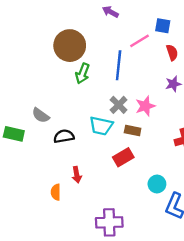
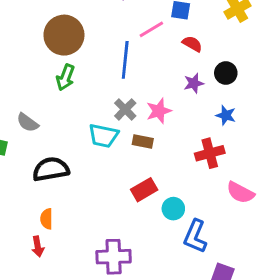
red semicircle: (172, 53) -> (192, 44), turned -42
green arrow: (82, 73) -> (65, 77), moved
black semicircle: (64, 136) -> (51, 169), moved, size x1.4
red rectangle: (123, 157) -> (144, 190), moved
red arrow: (77, 175) -> (38, 247), moved

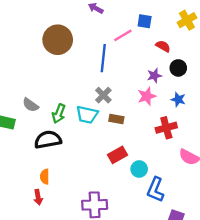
red semicircle: (192, 44) -> (163, 46), moved
green arrow: (65, 77) -> (59, 114), moved
pink star: (159, 111) -> (147, 96), moved

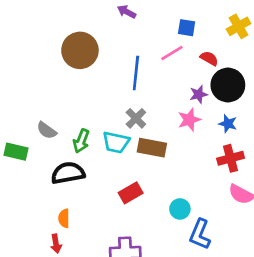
pink line: (123, 35) -> (172, 53), moved
black circle: (178, 68) -> (228, 85), size x1.6
brown rectangle: (116, 119) -> (152, 148), size x1.5
red cross: (166, 128) -> (231, 158), moved
red rectangle: (117, 155) -> (131, 193), moved

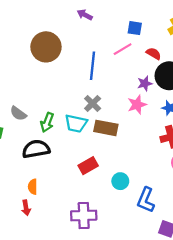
cyan circle: (180, 209) -> (120, 181), moved

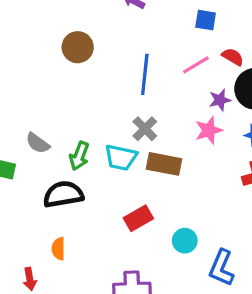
brown circle: (46, 47) -> (78, 47), size x0.7
pink line: (123, 49) -> (196, 65), moved
red arrow: (26, 208) -> (30, 279), moved

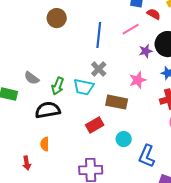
red semicircle: (233, 57) -> (154, 14), moved
pink star: (209, 130) -> (138, 80), moved
brown rectangle: (164, 164) -> (117, 102), moved

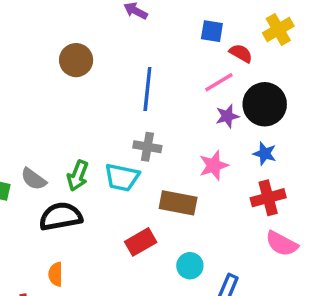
pink line: (131, 29) -> (219, 82), moved
gray cross: (99, 69) -> (147, 147), turned -35
gray semicircle: (32, 78) -> (34, 179), moved

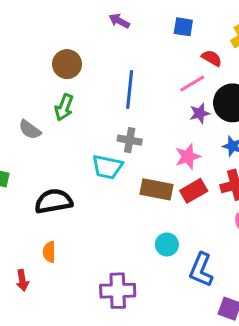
blue square: (212, 31) -> (183, 27), moved
green arrow: (78, 176) -> (64, 107), moved
gray semicircle: (34, 179) -> (30, 130), moved
red rectangle: (141, 242) -> (194, 191), moved

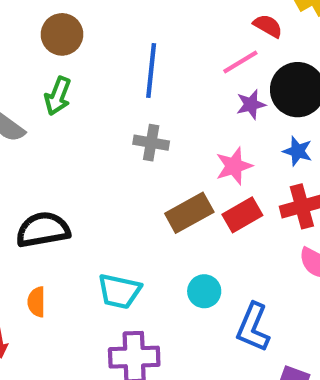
cyan trapezoid: (107, 167) -> (119, 291), moved
brown rectangle: (156, 189) -> (189, 213), turned -40

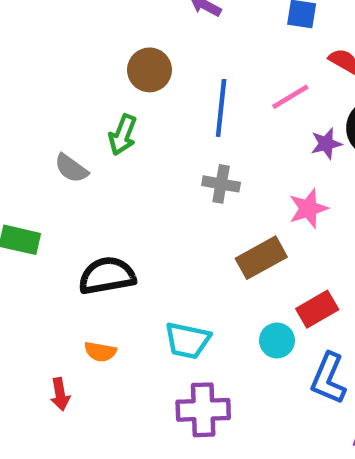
brown circle: (62, 34) -> (150, 70), moved
pink line: (240, 62) -> (290, 97), moved
red rectangle: (242, 215) -> (317, 309), moved
orange semicircle: (37, 302) -> (100, 352), turned -80

